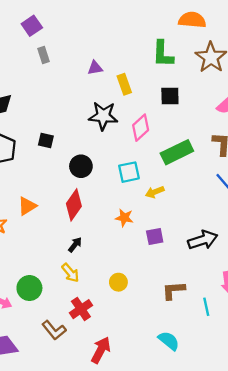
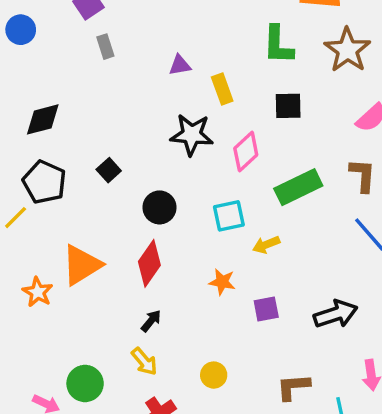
black square: (46, 140) -> (109, 170), turned 35
orange triangle: (27, 206) -> (82, 265), size x1.5

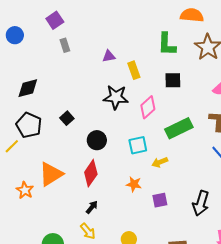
black arrow: (336, 314) -> (201, 203), turned 125

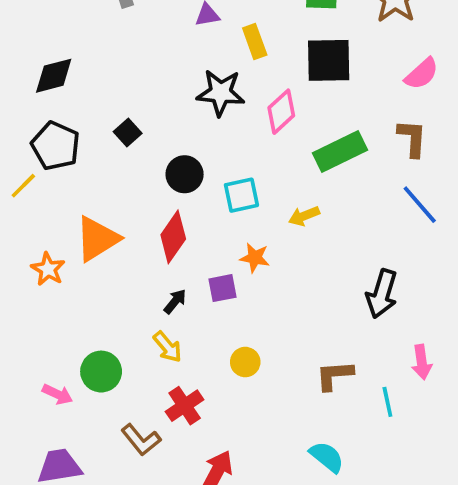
black square: (173, 80) -> (329, 60), size x1.5
cyan square: (138, 145) -> (241, 195), moved
purple square: (160, 200) -> (222, 288), moved

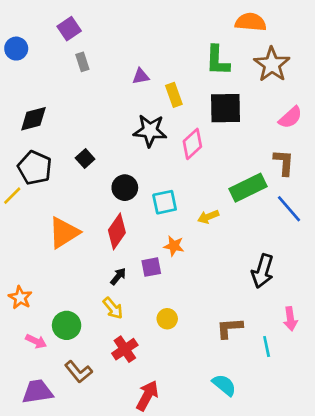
green rectangle: (340, 152) -> (248, 188), moved
orange star: (48, 269) -> (20, 298), moved
brown L-shape: (141, 440) -> (78, 372), moved

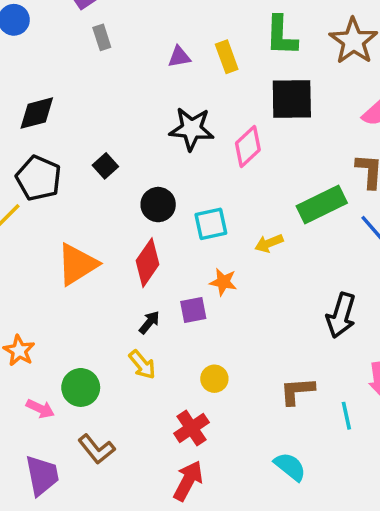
yellow rectangle: (174, 95) -> (227, 57), moved
red cross: (125, 349) -> (192, 428), moved
purple trapezoid: (37, 392) -> (42, 475), turned 88

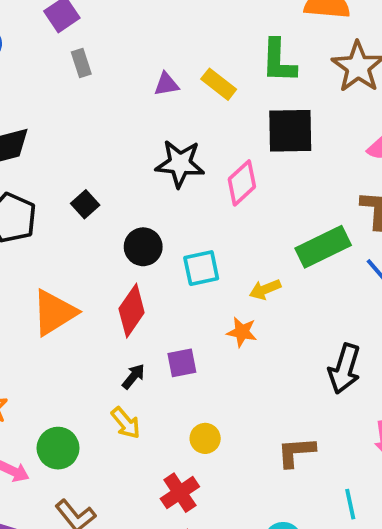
yellow rectangle: (227, 57) -> (219, 84), turned -32
orange star: (223, 282) -> (242, 332), moved
cyan line: (346, 416) -> (350, 504), moved

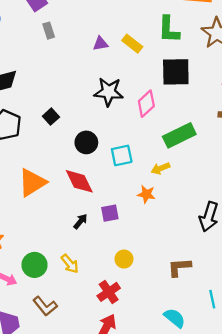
green rectangle: (323, 247) -> (179, 135), moved
red diamond: (132, 311) -> (79, 181), turned -60
yellow arrow: (126, 423) -> (70, 264), moved

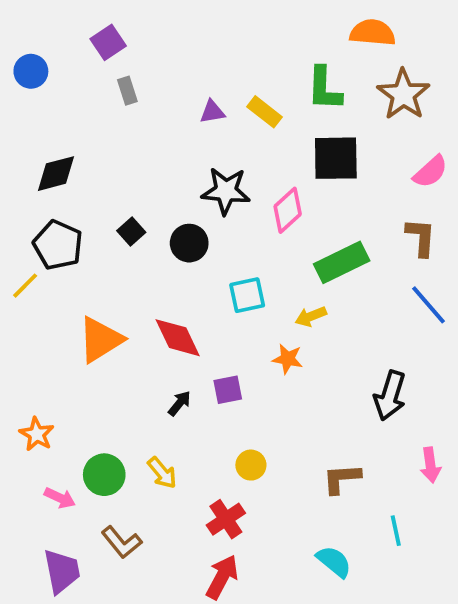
black circle: (86, 142) -> (189, 243), moved

